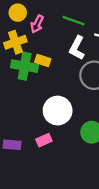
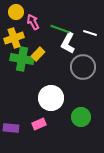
green line: (74, 21) -> (60, 29), moved
pink arrow: (37, 24) -> (33, 22), turned 126
yellow rectangle: (43, 60) -> (38, 54), turned -64

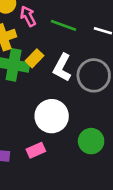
white L-shape: (68, 43) -> (62, 68), moved

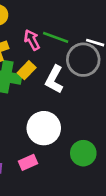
pink arrow: (28, 16) -> (32, 40), moved
gray circle: (94, 75) -> (83, 60), moved

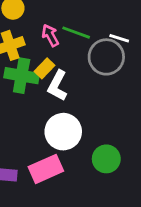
white L-shape: (54, 79) -> (57, 86), moved
pink rectangle: (28, 162) -> (46, 169), size x1.6

